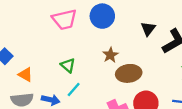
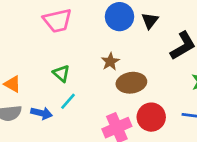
blue circle: (102, 16) -> (120, 17), moved
black triangle: (148, 29) -> (150, 21), moved

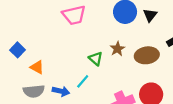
green triangle: (61, 73) -> (96, 59), moved
brown ellipse: (131, 83) -> (147, 55), moved

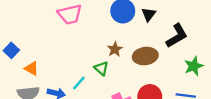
green triangle: (96, 59) -> (101, 68), moved

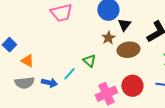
black triangle: (149, 14) -> (124, 25), moved
brown star: (115, 49) -> (108, 38), moved

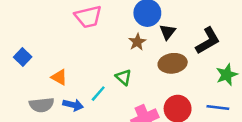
brown star: (108, 38) -> (137, 42), moved
orange triangle: (27, 61) -> (59, 77), moved

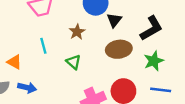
brown star: (137, 42) -> (77, 32), moved
green star: (227, 75) -> (154, 61), moved
cyan line: (98, 94) -> (43, 46), moved, turned -56

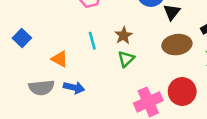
brown star: (77, 32) -> (124, 35), moved
green triangle: (74, 62) -> (126, 59), turned 35

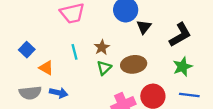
blue square: (22, 38) -> (27, 50), moved
brown ellipse: (177, 45) -> (134, 64), moved

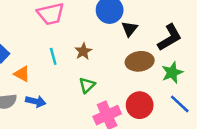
brown ellipse: (134, 64) -> (140, 61), moved
green triangle: (104, 68) -> (87, 85), moved
blue line: (189, 95) -> (180, 104), turned 36

